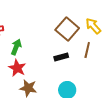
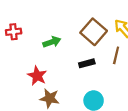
green arrow: (16, 47) -> (52, 42), moved, turned 49

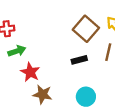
green arrow: (52, 42) -> (17, 51), moved

